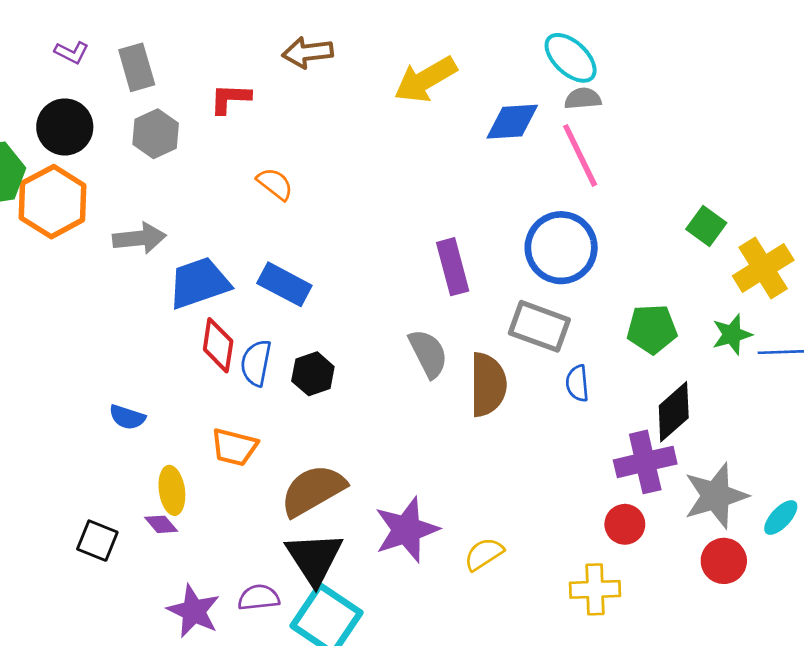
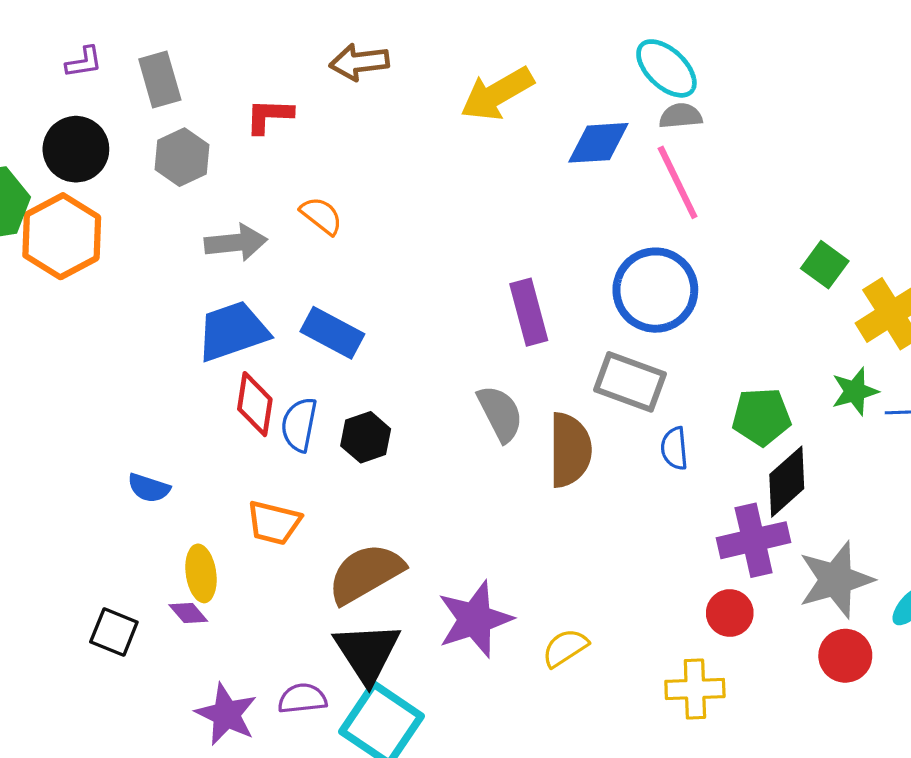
purple L-shape: (72, 52) -> (84, 62), turned -36
gray arrow: (139, 238) -> (236, 243), moved
green pentagon: (652, 329) -> (761, 417), moved

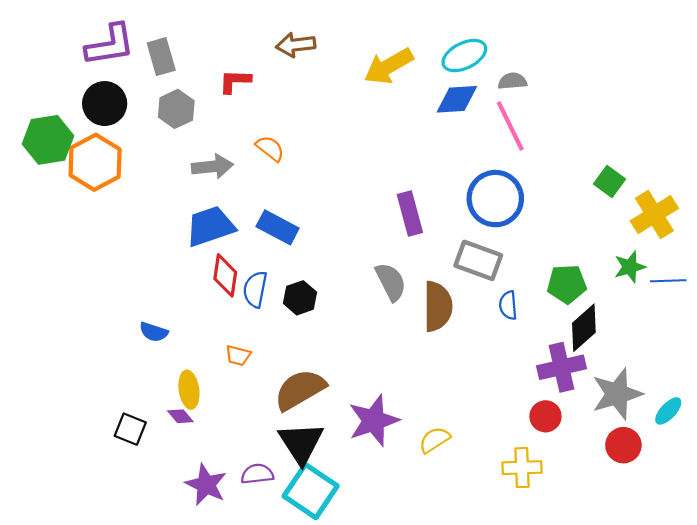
purple L-shape: (84, 62) -> (110, 45), size x2.0
cyan ellipse: (666, 68) -> (464, 56), moved, turned -69
orange trapezoid: (274, 523) -> (238, 355), size x0.7

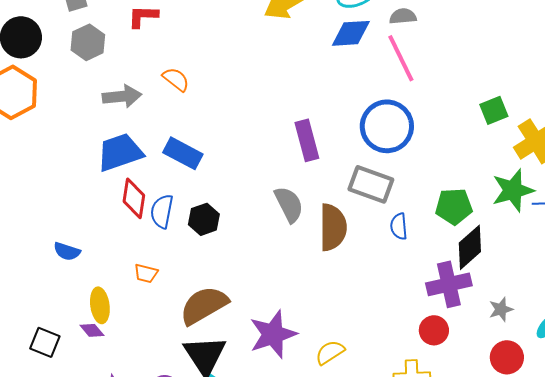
green square: (610, 181) -> (494, 110), turned 32
green star: (630, 267) -> (513, 190), size x1.4
gray star: (617, 394) -> (501, 309), size x0.5

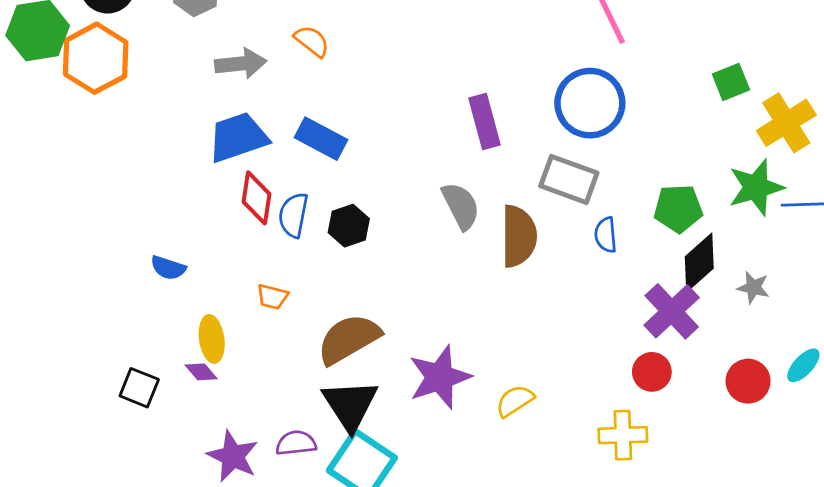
purple cross: (449, 284) -> (672, 311), turned -30
gray star: (501, 309) -> (753, 288), moved, turned 30
red circle: (507, 357) -> (748, 381), moved

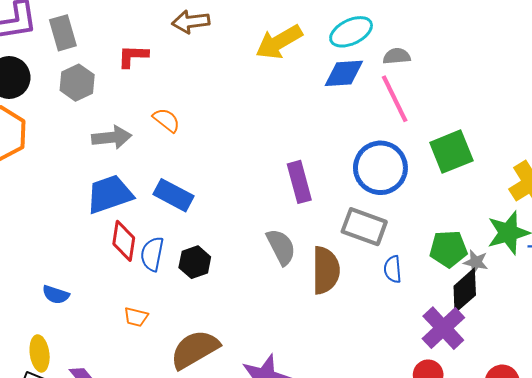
green square: (731, 82) -> (451, 152), moved, size x1.5
gray star: (753, 288) -> (476, 262), moved
yellow ellipse: (212, 339) -> (40, 353), moved

